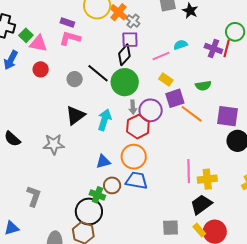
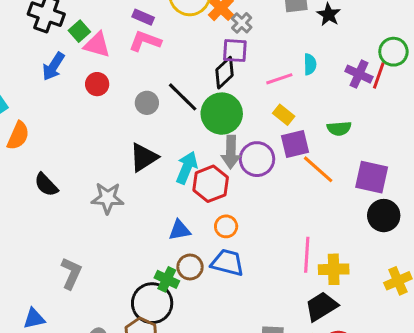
cyan semicircle: (180, 45) -> (310, 64), turned 104
gray arrow: (133, 107) -> (231, 152), size x1.5
red hexagon: (138, 127) -> (211, 184), moved
orange circle: (134, 157) -> (226, 226), size x0.6

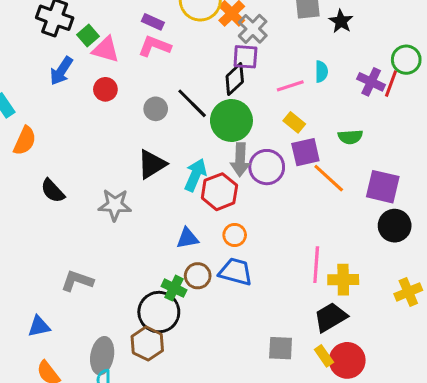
gray cross: (242, 23) -> (253, 29), size x1.4
gray L-shape: (71, 273) -> (77, 281), turned -96

